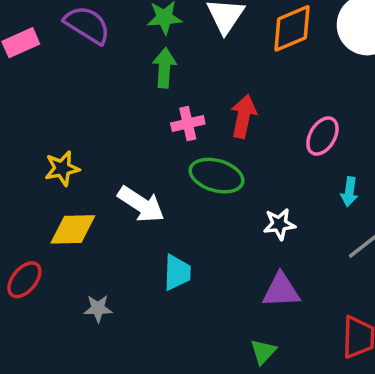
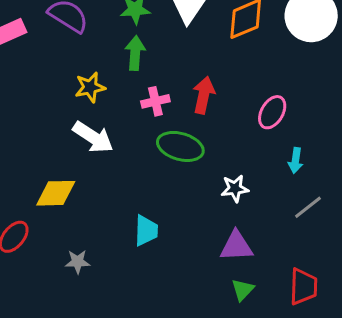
yellow star: (62, 168) -> (90, 87), moved
white arrow: (141, 204) -> (93, 137), moved
green triangle: (263, 352) -> (243, 290), moved

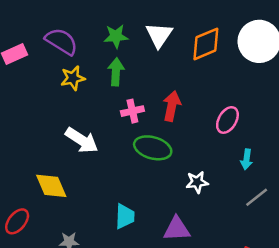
yellow star: (90, 87) -> (73, 78), moved
yellow diamond: (56, 193) -> (51, 186), turned 68
purple triangle: (236, 246) -> (177, 229), moved

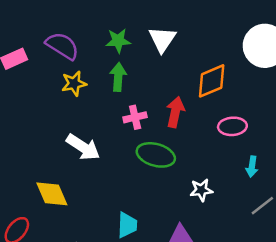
orange diamond: (206, 44) -> (212, 81), moved
pink ellipse: (227, 120) -> (232, 126), turned 56

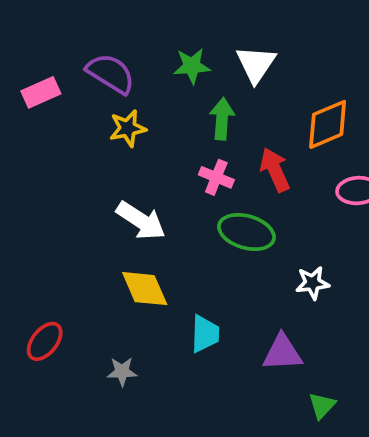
green arrow: (118, 77) -> (222, 119), moved
red arrow: (175, 112) -> (275, 170), turned -36
pink cross: (135, 117) -> (216, 177), turned 35
yellow diamond: (52, 194) -> (145, 289), moved

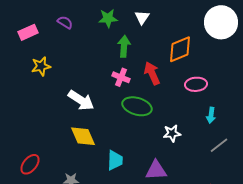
white triangle: (256, 64) -> (142, 17), size x0.7
purple semicircle: (111, 74) -> (65, 22), size x0.6
yellow star: (128, 128) -> (41, 66), moved

